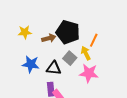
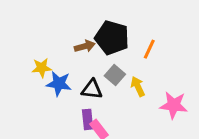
yellow star: (25, 32) -> (42, 68), moved
yellow arrow: (86, 53) -> (138, 86), moved
pink star: (89, 73) -> (174, 105), moved

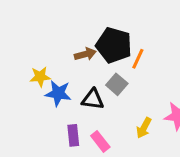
orange line: (149, 49) -> (138, 59), moved
yellow arrow: (138, 86) -> (144, 128), moved, turned -126
purple rectangle: (88, 119) -> (73, 135), moved

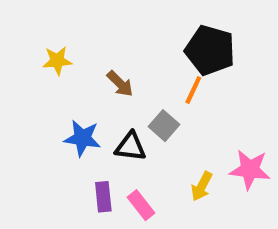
black pentagon: (114, 45) -> (210, 50), moved
brown arrow: (85, 54) -> (120, 84), turned 60
yellow star: (40, 77) -> (57, 61), moved

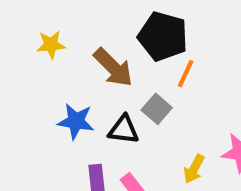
black pentagon: (210, 50) -> (163, 36), moved
brown arrow: (120, 84) -> (113, 67), size x1.5

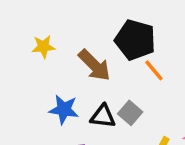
orange line: (186, 74) -> (154, 70), turned -65
gray square: (157, 109) -> (130, 113), moved

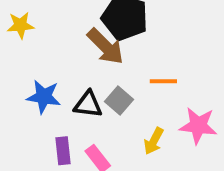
brown arrow: (94, 65) -> (105, 46), moved
orange line: (154, 70) -> (163, 81), moved, turned -50

